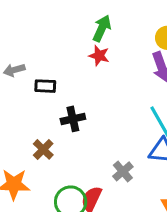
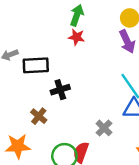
black rectangle: (45, 86) -> (36, 65), size x1.5

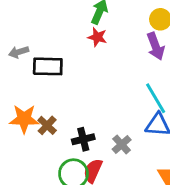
black cross: (60, 90) -> (83, 139), moved
orange star: (18, 146) -> (24, 119), moved

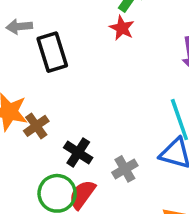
black rectangle: (48, 66) -> (52, 52), turned 60
black cross: (83, 139) -> (78, 153), turned 35

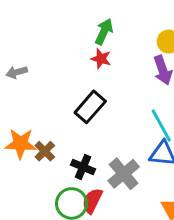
black rectangle: (52, 52) -> (90, 107), moved, turned 68
gray cross: (125, 169) -> (124, 174), size x1.5

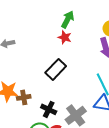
brown cross: (45, 151) -> (24, 97), turned 32

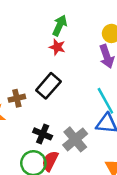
brown cross: (24, 97) -> (17, 98), moved

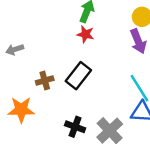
brown cross: (17, 98) -> (45, 80), moved

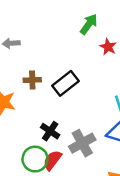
red star: (85, 34) -> (108, 47), moved

